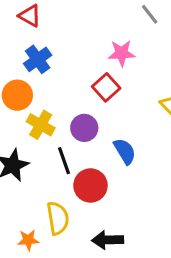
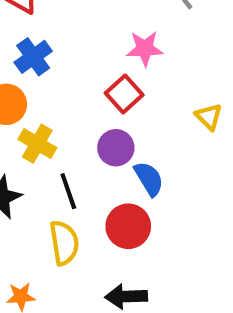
purple circle: (84, 128) -> (116, 148), moved
red circle: (90, 185) -> (128, 226), moved
yellow semicircle: (58, 218) -> (64, 243), moved

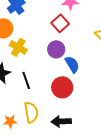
black line: (68, 191) -> (26, 80), moved
yellow semicircle: (64, 243) -> (31, 112), moved

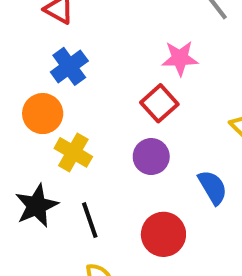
blue semicircle: (72, 64) -> (213, 187), moved

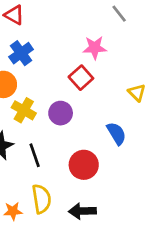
purple circle: (151, 157) -> (61, 113), moved

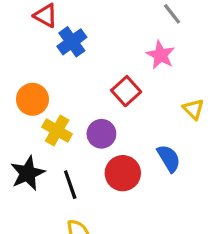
pink star: (95, 48) -> (161, 55), moved, turned 30
blue cross: (21, 53) -> (72, 42), moved
red circle: (84, 165) -> (123, 173), moved

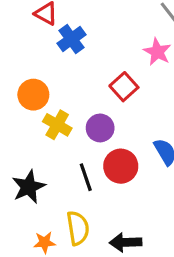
black star: (28, 173) -> (29, 187), moved
black line: (70, 185) -> (86, 177), moved

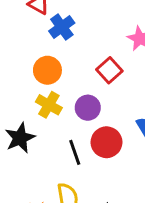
orange circle: (33, 95) -> (47, 70), moved
black star: (29, 187) -> (20, 138), moved

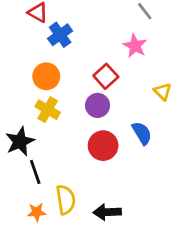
purple circle: (88, 108) -> (98, 105), moved
black line: (75, 152) -> (35, 172), moved

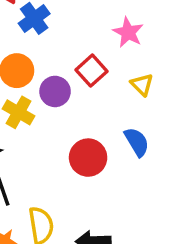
yellow triangle: (163, 92) -> (142, 85), moved
purple circle: (98, 105) -> (55, 91), moved

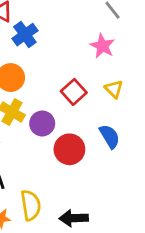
red square: (92, 71) -> (74, 92), moved
purple circle: (55, 91) -> (42, 123), moved

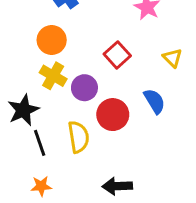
yellow triangle: (114, 89) -> (172, 58), moved
yellow semicircle: (31, 205) -> (78, 137), moved

